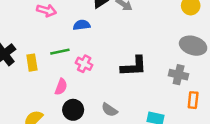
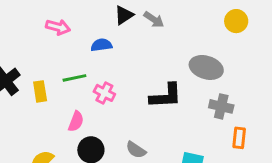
gray ellipse: (193, 46) -> (206, 67), moved

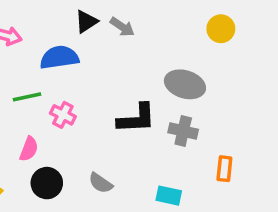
blue semicircle: (101, 45) -> (59, 57), size x1.5
gray cross: (221, 106) -> (183, 131), moved

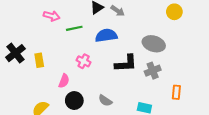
blue semicircle: (59, 57) -> (106, 36), moved
green line: (27, 97) -> (74, 28), moved
gray cross: (183, 131) -> (153, 71), turned -35

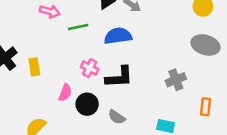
gray ellipse: (154, 44) -> (205, 45), moved
black L-shape: (126, 63) -> (119, 77), moved
black circle: (74, 101) -> (87, 104), moved

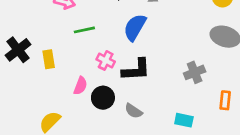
green line: (78, 27) -> (84, 30), moved
blue semicircle: (118, 36) -> (135, 27), turned -52

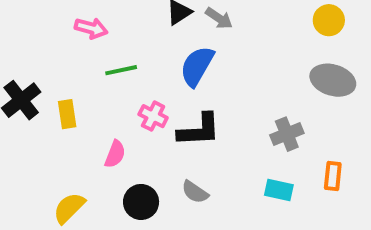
black circle: (103, 98) -> (141, 202), moved
cyan rectangle: (184, 120) -> (279, 190), moved

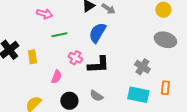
gray cross: (287, 134) -> (142, 67), turned -35
cyan rectangle: (279, 190) -> (138, 95), size x1.5

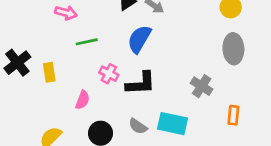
gray ellipse: (165, 40) -> (233, 49), turned 70
cyan rectangle: (138, 95) -> (172, 124), moved

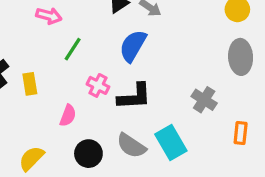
green line: (87, 42) -> (73, 49), turned -45
cyan rectangle: (172, 124) -> (171, 142), turned 48
gray semicircle: (138, 126) -> (131, 146), size x1.4

